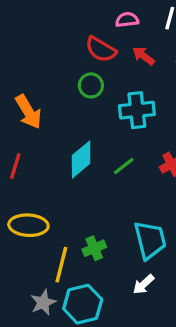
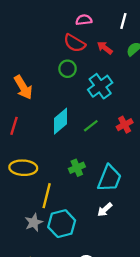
pink semicircle: (127, 20) -> (84, 20), moved
cyan cross: (137, 110) -> (100, 86), turned -30
cyan trapezoid: (150, 240) -> (109, 178), turned 36
green cross: (94, 248) -> (77, 168), moved

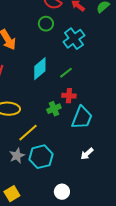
red cross: (125, 125) -> (69, 96), moved, turned 32
yellow line: (47, 196) -> (28, 133), turned 35
white arrow: (105, 210) -> (87, 154), moved

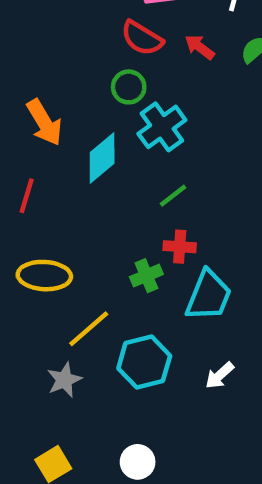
cyan cross: (74, 39) -> (162, 127), moved
cyan diamond: (40, 69) -> (102, 158), moved
cyan hexagon: (41, 157) -> (144, 362), moved
white circle: (62, 192) -> (138, 462), moved

